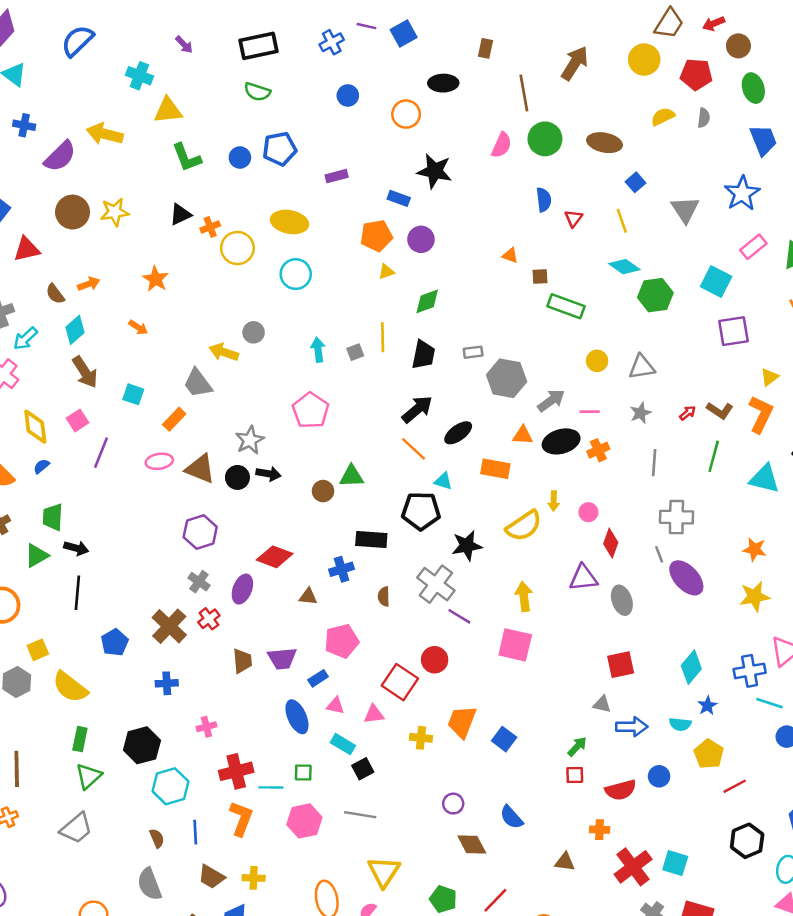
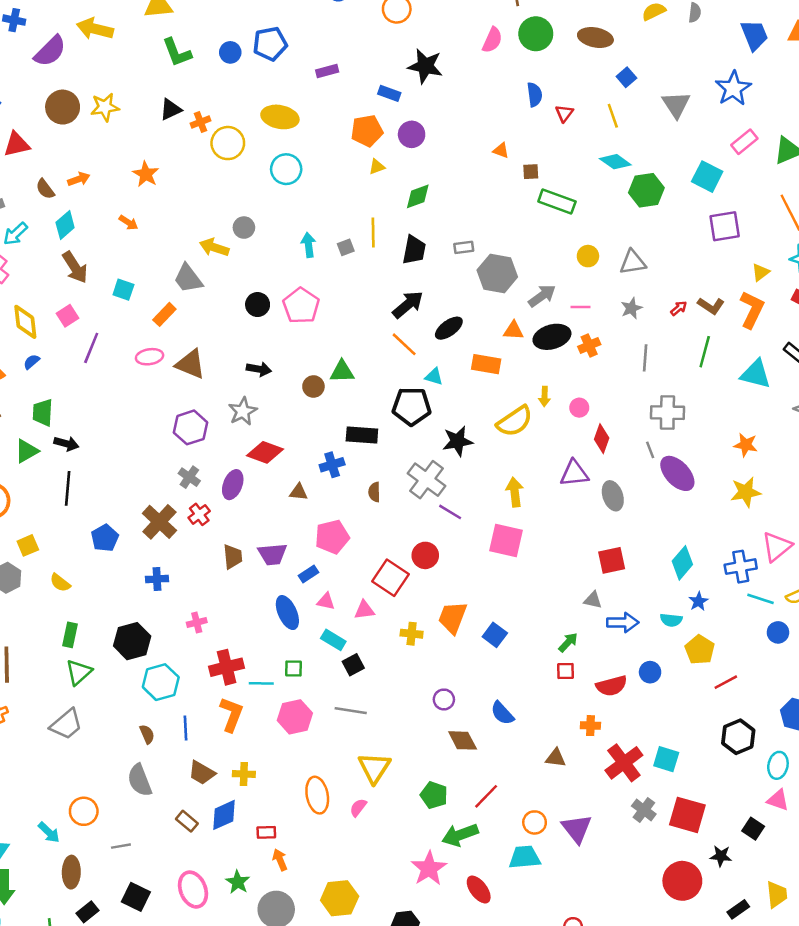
gray star: (250, 440) -> (243, 411), moved
black circle: (237, 477) -> (258, 305), moved
yellow semicircle: (70, 687) -> (60, 583), size x0.6

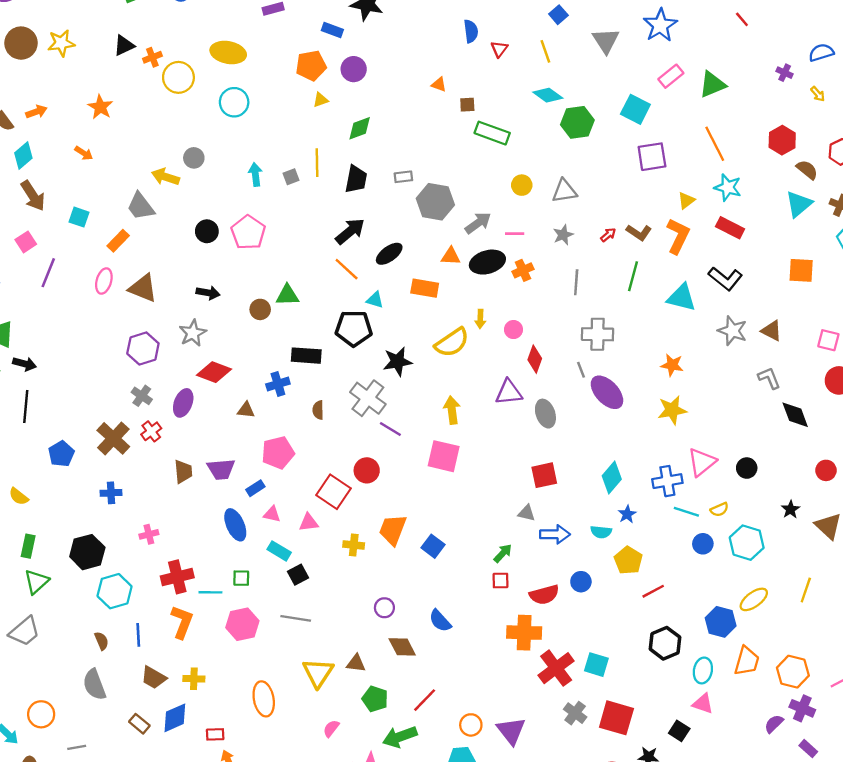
pink ellipse: (150, 357) -> (104, 281), turned -65
orange cross: (590, 726) -> (524, 633), size x1.8
brown triangle: (556, 758) -> (356, 663), moved
pink semicircle: (358, 808) -> (331, 728), moved

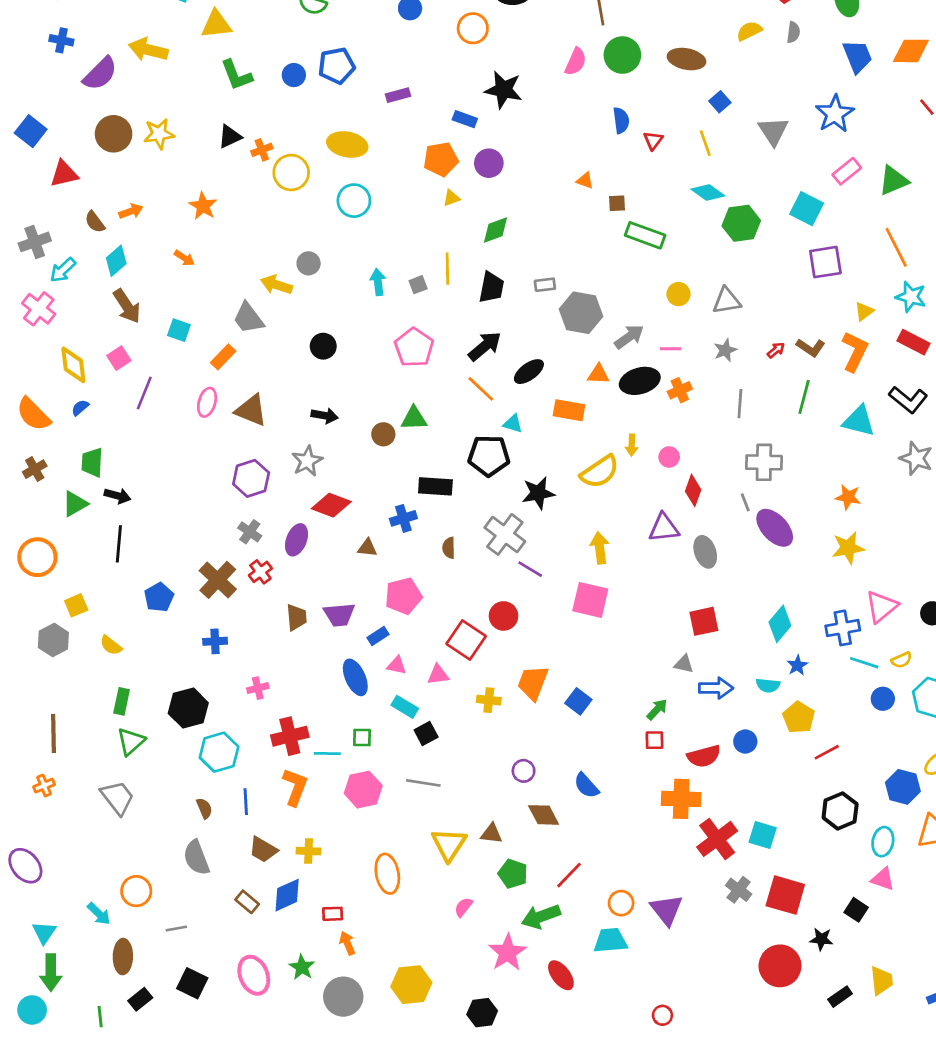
pink pentagon: (248, 232) -> (414, 347), moved
gray trapezoid: (25, 631) -> (118, 798), turned -88

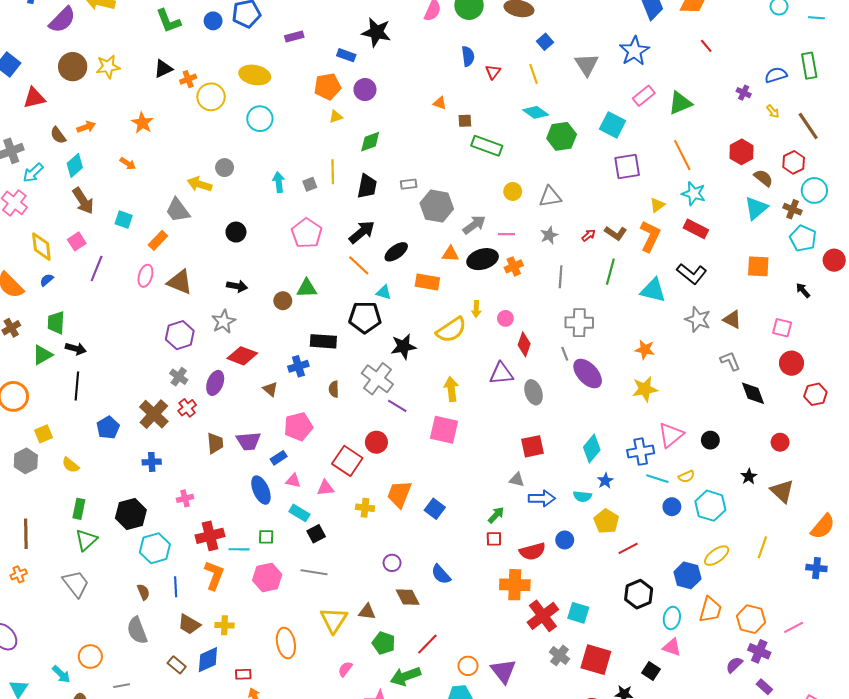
brown triangle: (367, 548) -> (270, 389), turned 35

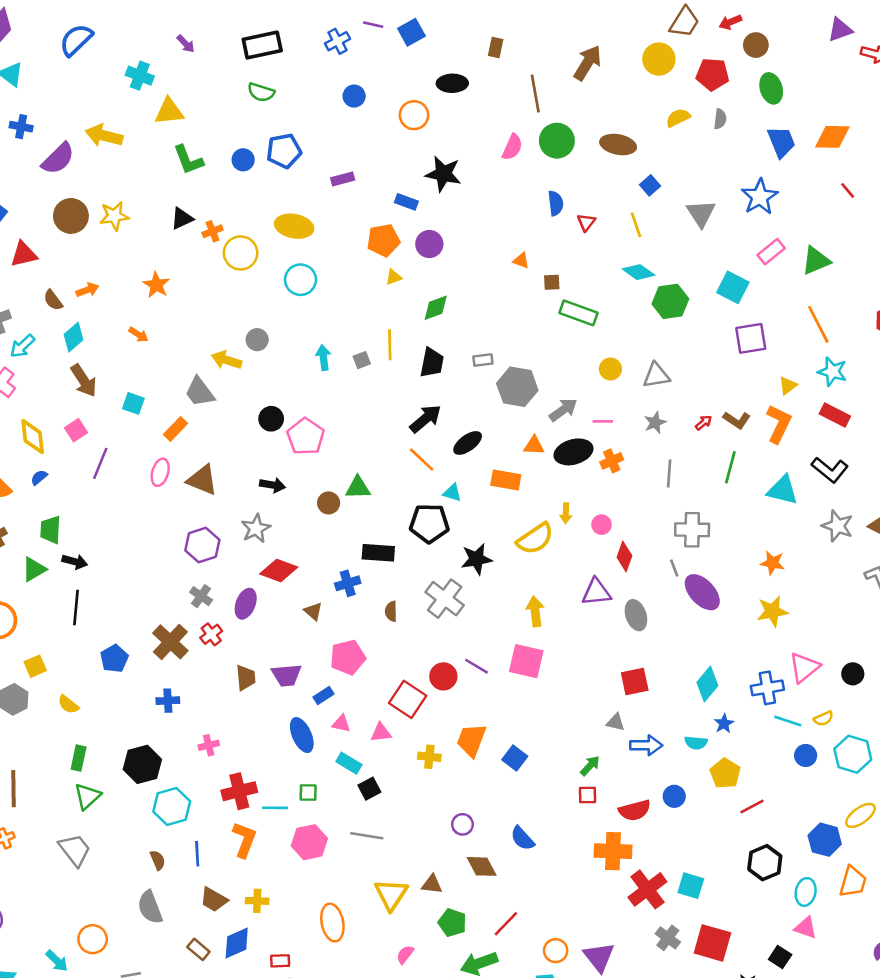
pink pentagon: (307, 233) -> (306, 437), moved
purple line: (397, 406) -> (477, 666), moved

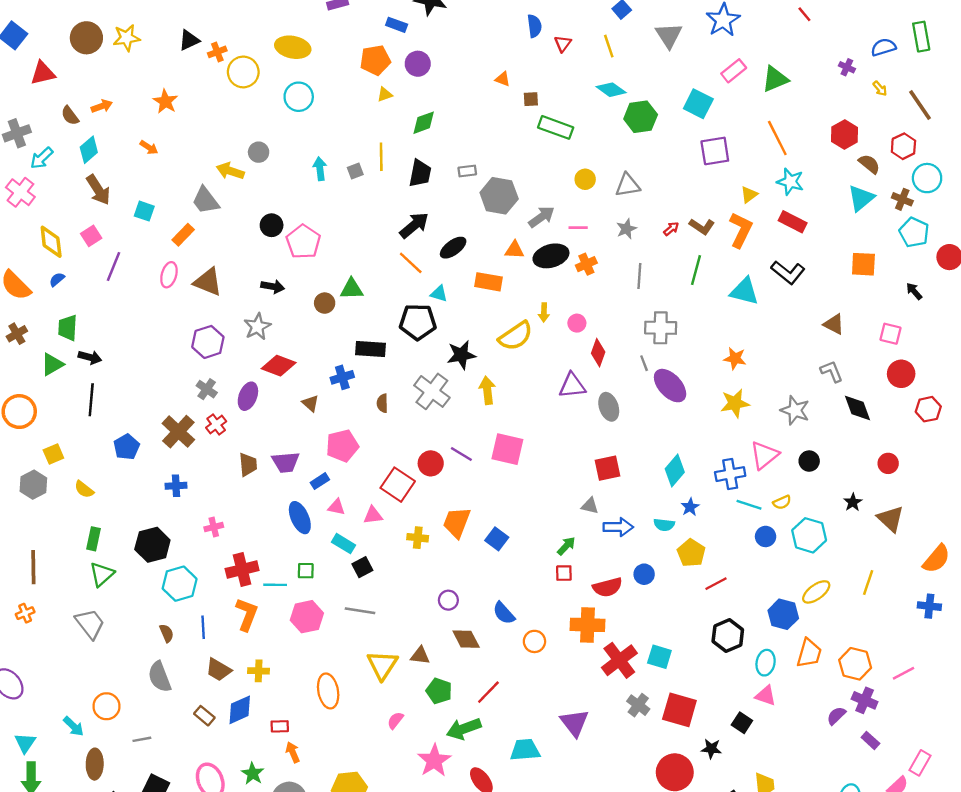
gray star: (837, 526) -> (795, 410), moved
yellow arrow: (535, 611) -> (487, 390), moved
orange circle: (556, 951) -> (534, 641), moved

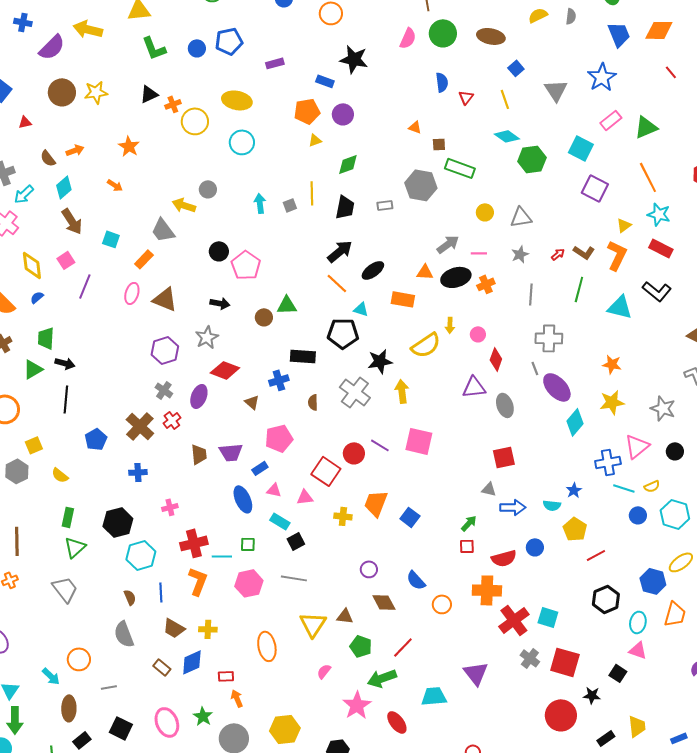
red triangle: (43, 73) -> (25, 122), size x0.6
purple square: (715, 151) -> (595, 188), turned 36
gray hexagon: (499, 196) -> (421, 185), moved
cyan diamond: (675, 470) -> (575, 422), moved

